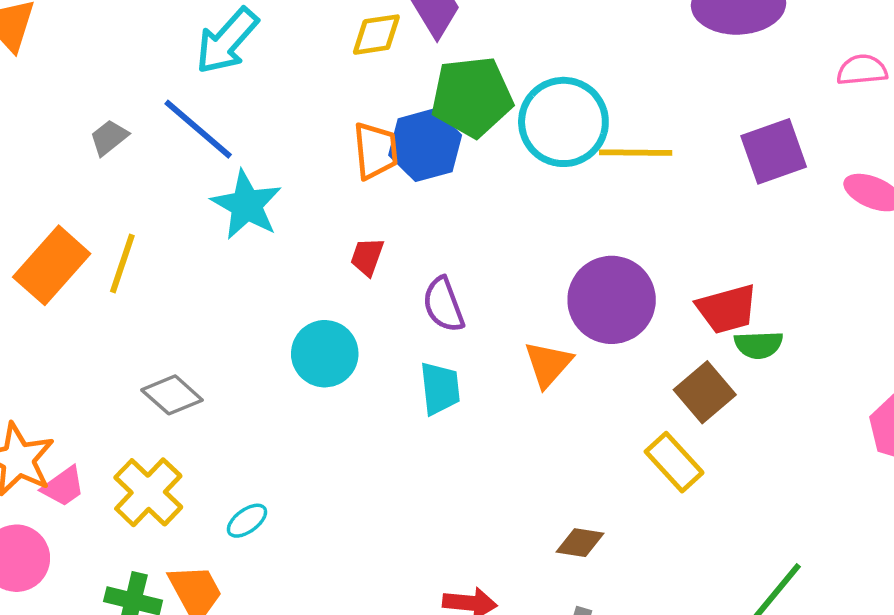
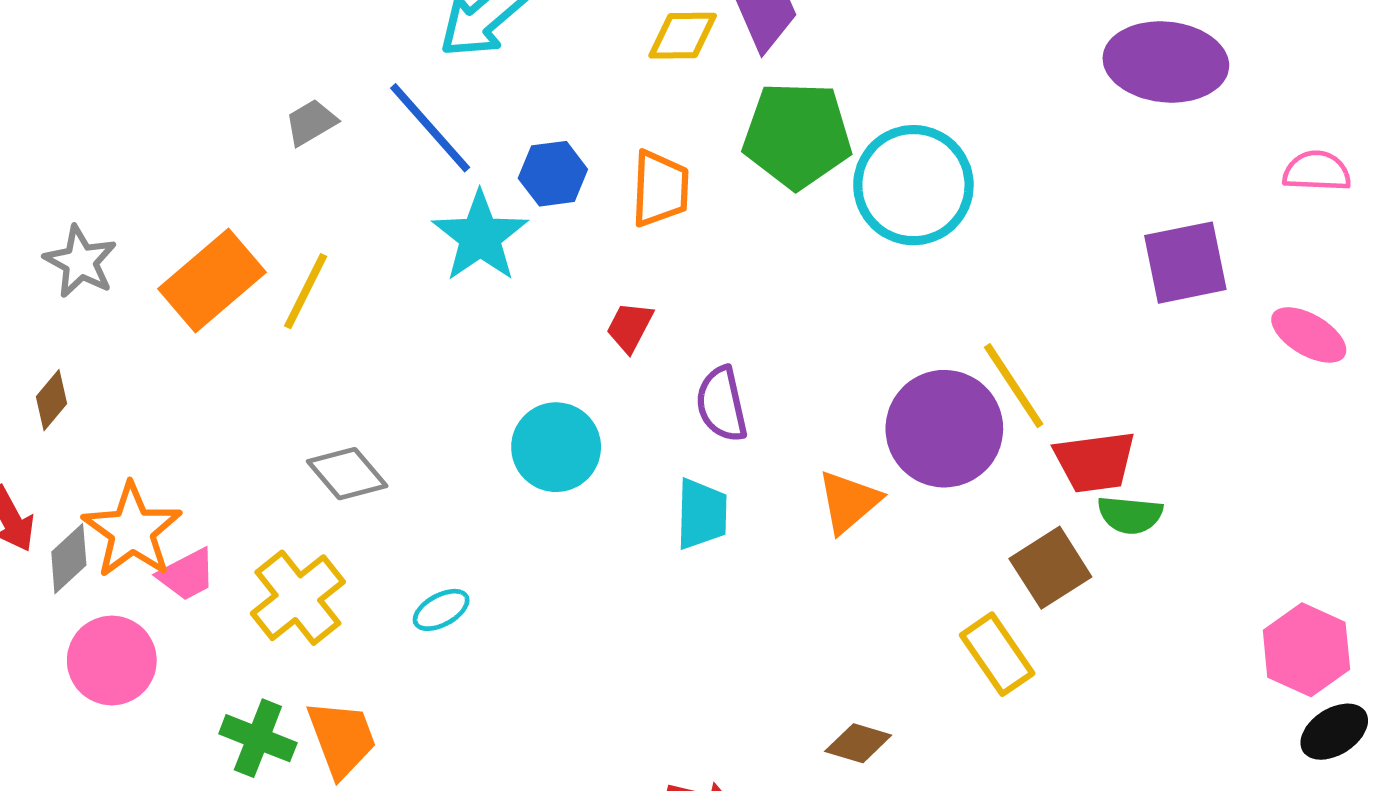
blue hexagon: (425, 145) -> (553, 174), moved, size x0.7
yellow line: (636, 153) -> (1014, 386), moved, turned 48
cyan ellipse: (247, 521) -> (441, 610), moved

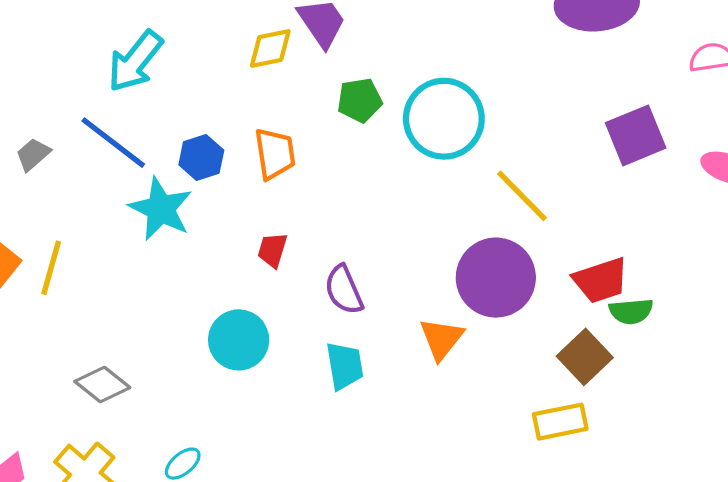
green pentagon: (797, 135) -> (360, 100), size x0.6
yellow line: (1014, 386) -> (522, 196), moved
yellow rectangle: (997, 654) -> (560, 422), turned -56

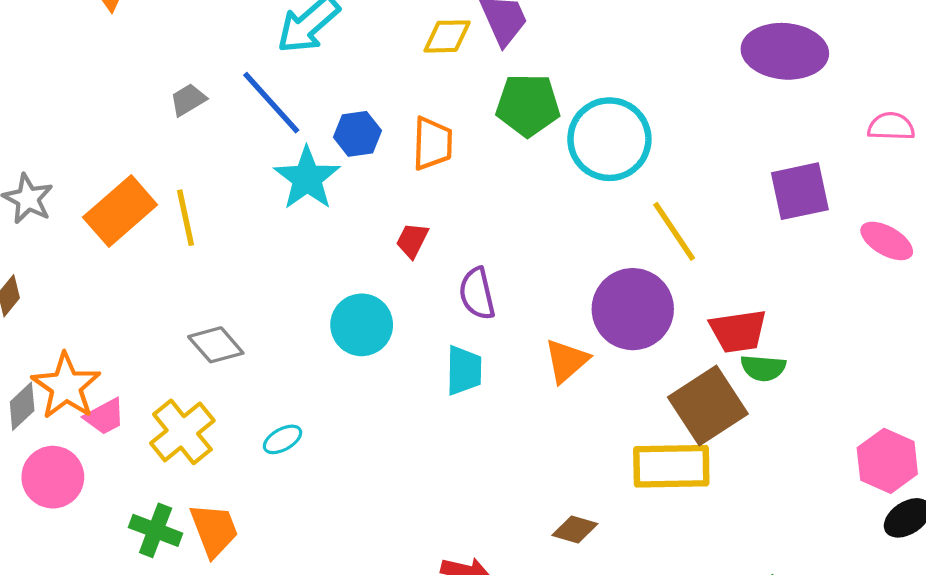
green pentagon: (360, 100) -> (528, 105), size x1.4
yellow line: (51, 268) -> (186, 218), turned -38
brown square: (585, 357) -> (708, 405), size x1.4
yellow rectangle: (560, 422) -> (671, 466), size x1.4

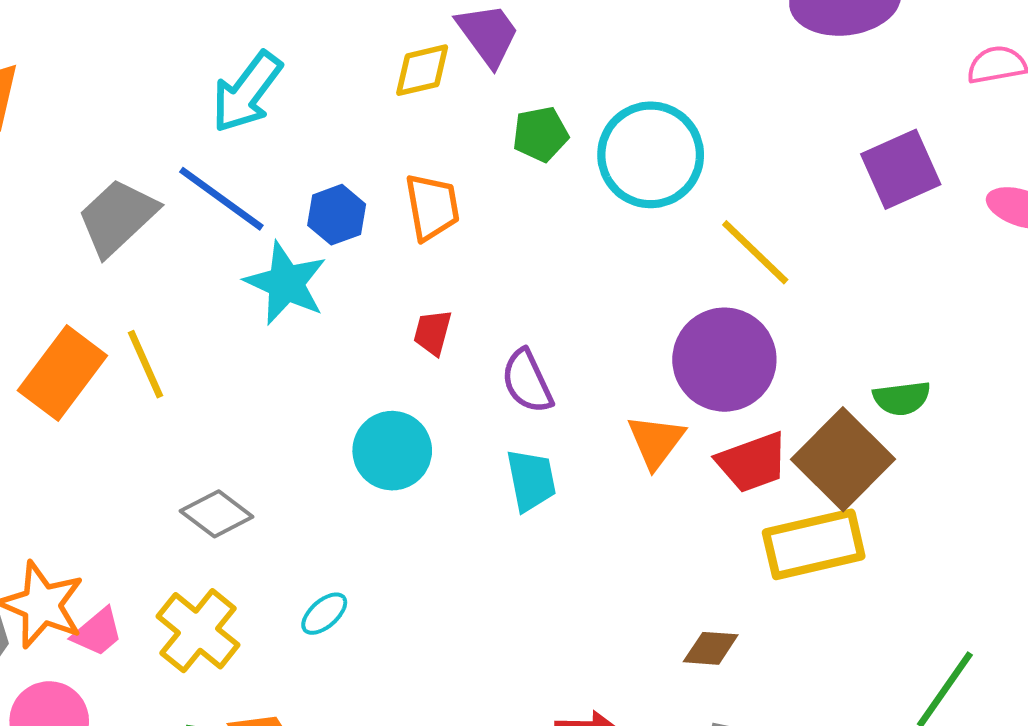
gray trapezoid: (188, 100) -> (118, 217), size x1.8
green pentagon: (528, 105) -> (540, 134), size x0.7
red trapezoid: (738, 331) -> (752, 462), moved

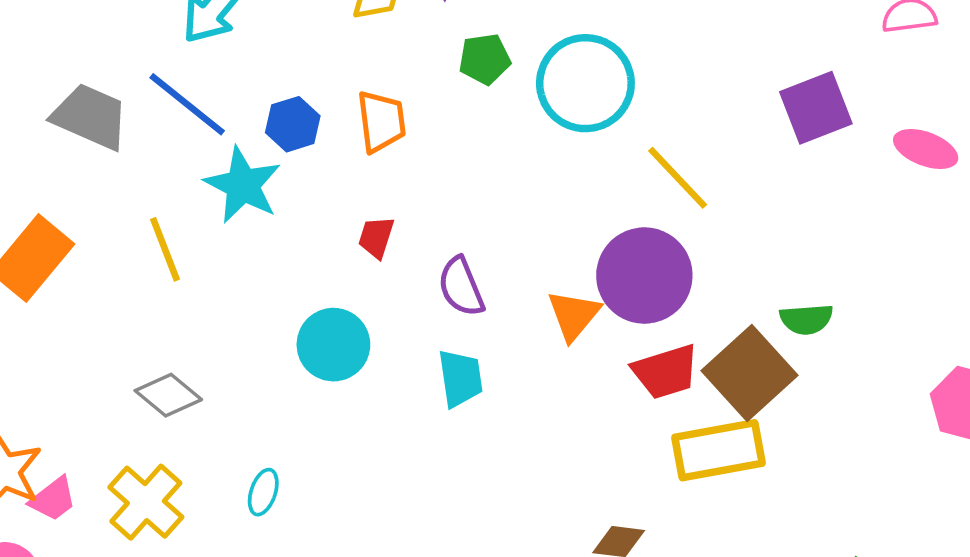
gray trapezoid: (118, 217) -> (90, 117), turned 64
yellow line: (145, 364) -> (165, 249), moved
orange triangle: (656, 441) -> (574, 315), moved
cyan ellipse: (324, 614) -> (263, 492), turned -33

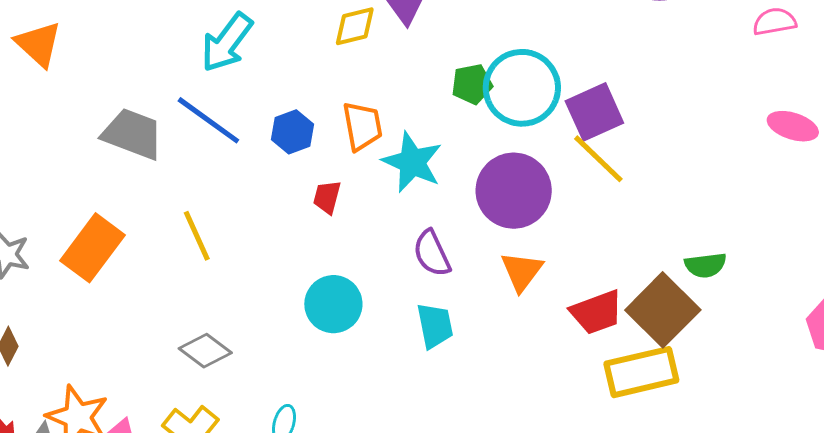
green pentagon: (485, 59) -> (472, 84), moved
purple square: (816, 108) -> (594, 112), moved
cyan star: (243, 185) -> (412, 162), moved
red trapezoid: (376, 237) -> (327, 197), moved
purple circle: (644, 276) -> (514, 191), moved

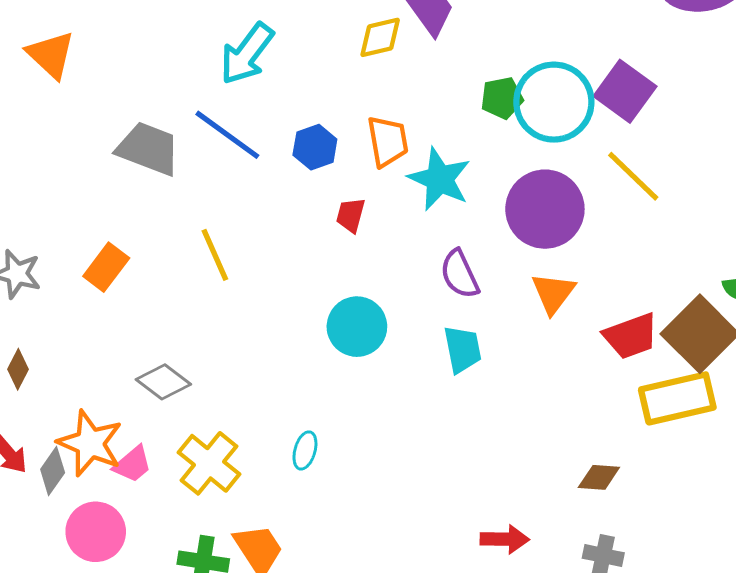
purple square: (594, 112) -> (625, 91), moved, turned -30
orange rectangle: (92, 248) -> (106, 267), size x0.7
gray diamond: (205, 351) -> (163, 382), moved

